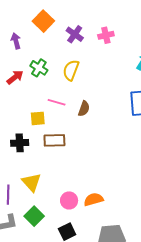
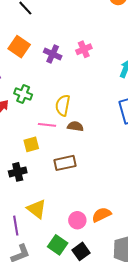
yellow semicircle: (71, 70) -> (63, 105), moved
brown semicircle: (84, 109) -> (75, 126), turned -91
brown rectangle: (54, 140) -> (65, 163), moved
green square: (34, 216) -> (58, 245), moved

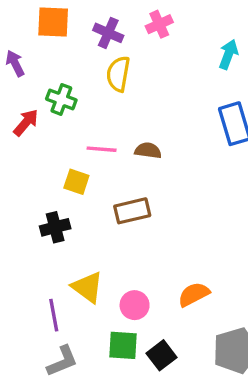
orange square: (19, 47) -> (53, 22), turned -30
yellow semicircle: (63, 105) -> (118, 74), moved
yellow square: (31, 144) -> (76, 182), turned 35
pink circle: (77, 220) -> (135, 305), moved
green square: (58, 245) -> (123, 345), turned -30

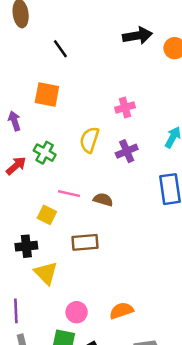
purple cross: (108, 33) -> (127, 151), moved, turned 35
yellow triangle: (87, 287) -> (46, 273), moved

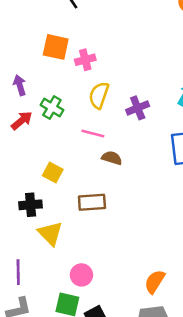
pink cross: (125, 108) -> (85, 60), moved
purple arrow: (14, 121) -> (20, 85), moved
pink line: (69, 194) -> (93, 133), moved
orange semicircle: (121, 311) -> (155, 282), moved, turned -40

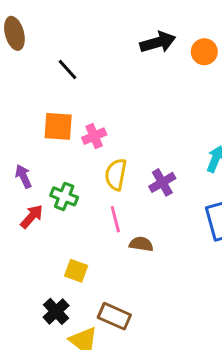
pink line: (93, 133) -> (115, 219), turned 70
brown rectangle: (92, 202) -> (114, 316), moved, turned 36
black cross: (31, 205) -> (56, 311), turned -30

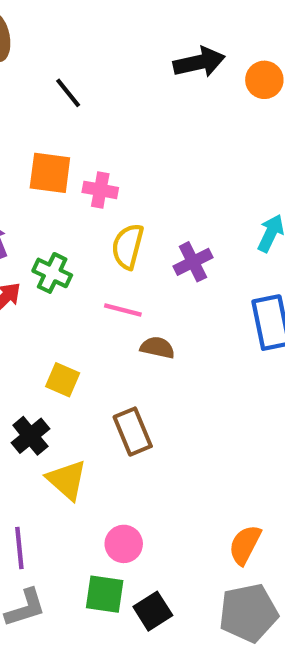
pink cross: (94, 136) -> (100, 190), turned 30
pink line: (115, 219) -> (123, 310), turned -65
brown rectangle: (114, 316) -> (133, 432), moved, turned 40

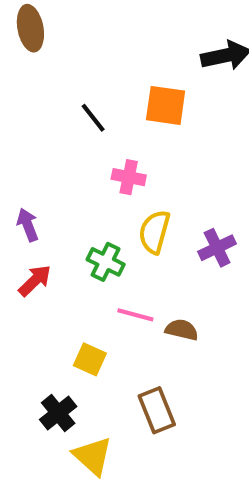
black line: (68, 93) -> (93, 118), moved
orange square: (50, 173) -> (166, 105), moved
green cross: (52, 273) -> (106, 262), moved
pink line: (123, 310) -> (135, 315), moved

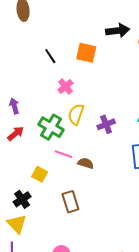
pink cross: (129, 177) -> (65, 86), turned 35
green cross: (106, 262) -> (51, 127), size x1.4
yellow triangle: (93, 456) -> (17, 224), moved

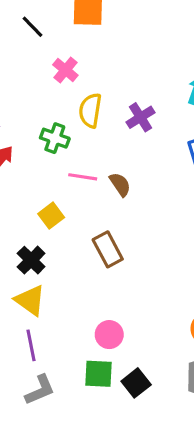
green cross: (51, 127) -> (55, 138), size x0.7
brown semicircle: (86, 163) -> (120, 184), turned 49
yellow square: (40, 174) -> (51, 216), turned 35

